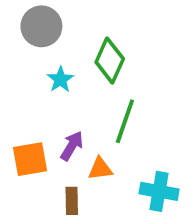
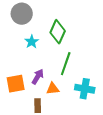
cyan cross: (159, 191) -> (85, 89), moved

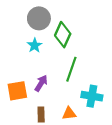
gray circle: (22, 14) -> (39, 18), moved
orange triangle: (53, 89) -> (69, 113), moved

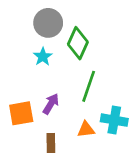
orange triangle: (69, 113) -> (86, 129), moved

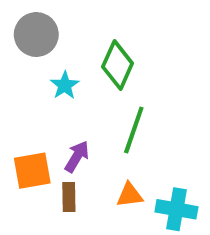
gray circle: (48, 23) -> (36, 35), moved
cyan cross: (114, 120) -> (176, 209), moved
brown rectangle: (51, 143) -> (69, 197), moved

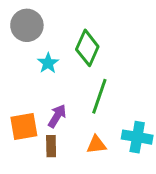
cyan cross: (176, 209) -> (137, 137), moved

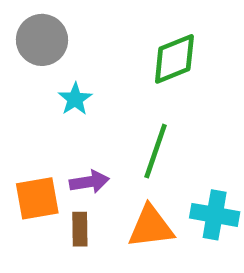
green diamond: (87, 48) -> (174, 59), moved, turned 44
purple arrow: (57, 116) -> (89, 182), turned 50
orange triangle: (96, 145) -> (151, 227), size x1.5

